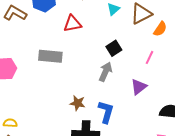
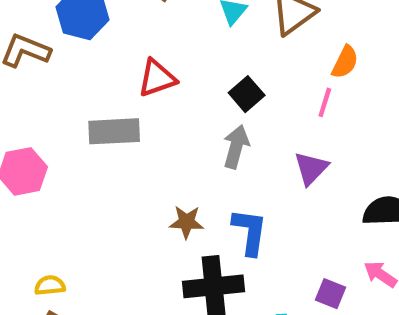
red triangle: (72, 24) -> (157, 78), moved
orange semicircle: (160, 29) -> (345, 62), moved

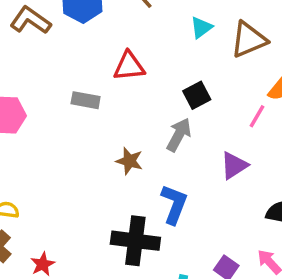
gray rectangle: (114, 131) -> (86, 100), size x0.7
brown star: (186, 222) -> (129, 161), moved

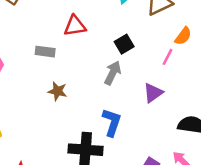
brown star: (129, 161) -> (58, 91), moved

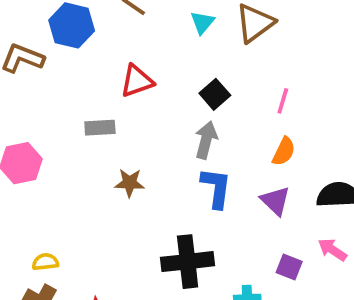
orange semicircle: (183, 36) -> (284, 151), moved
purple triangle: (153, 93) -> (275, 201), moved, turned -30
blue L-shape: (112, 122) -> (216, 188), moved

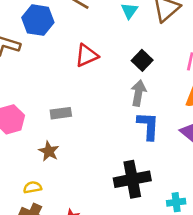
gray rectangle: (100, 128) -> (61, 113), moved
brown star: (130, 183) -> (49, 151), moved, turned 30

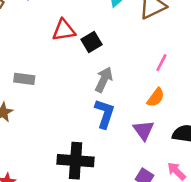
black square: (142, 60) -> (92, 42), moved

